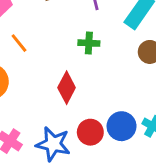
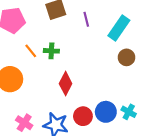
green cross: (89, 43) -> (51, 51), moved

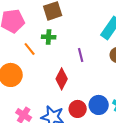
purple line: (86, 19) -> (81, 55), moved
green cross: (51, 51) -> (49, 37), moved

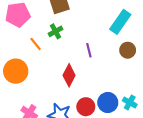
green cross: (49, 37) -> (55, 31), turned -32

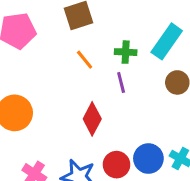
green cross: (55, 31) -> (126, 52), moved, turned 32
orange line: (36, 44) -> (85, 60), moved

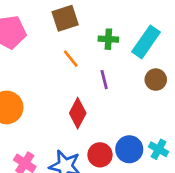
green cross: (126, 52) -> (108, 39), moved

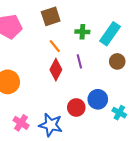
red diamond: (78, 113) -> (56, 70), moved
blue circle: (129, 149) -> (98, 99), moved
red circle: (100, 155) -> (76, 107), moved

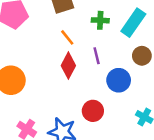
blue circle: (98, 99) -> (119, 80), moved

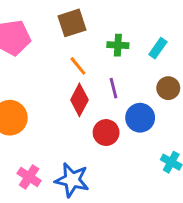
cyan rectangle: (133, 23) -> (158, 48), size x0.6
red circle: (93, 111) -> (106, 133), moved

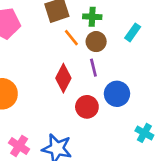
green cross: (118, 45) -> (92, 17), moved
orange line: (78, 66) -> (71, 38), moved
brown circle: (168, 88) -> (96, 42), moved

